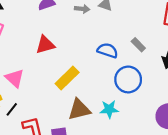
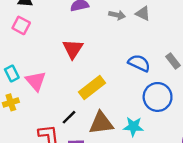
red triangle: (45, 45) -> (73, 49), turned -48
black line: (12, 109) -> (69, 117), moved

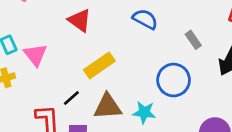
red triangle: (73, 49) -> (80, 20), turned -30
blue semicircle: (139, 63) -> (145, 19), moved

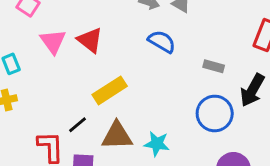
gray rectangle: (193, 40) -> (214, 66), turned -42
pink triangle: (35, 55) -> (53, 41), moved
blue circle: (174, 80) -> (215, 113), moved

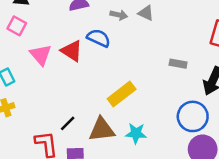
blue semicircle: (162, 42) -> (99, 38), moved
yellow rectangle: (110, 90) -> (122, 94), moved
blue circle: (215, 113) -> (193, 116), moved

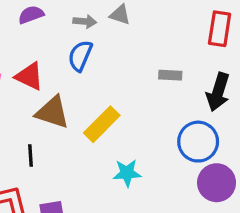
blue semicircle: (99, 38) -> (80, 56), moved, turned -85
black line: (68, 123) -> (31, 156), moved, turned -42
brown triangle: (102, 130) -> (52, 112), moved, turned 32

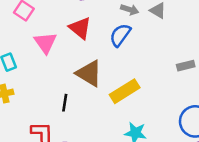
gray rectangle: (170, 75) -> (186, 66), turned -30
red triangle: (29, 76) -> (80, 28), moved

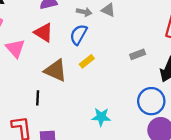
yellow rectangle: (125, 91) -> (87, 61), moved, size x0.6

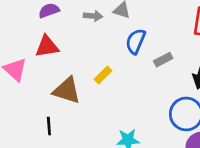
red triangle: (44, 33) -> (47, 46), turned -35
blue semicircle: (78, 35) -> (136, 41), moved

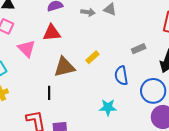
blue semicircle: (136, 41) -> (121, 76), moved, turned -36
brown triangle: (67, 90) -> (64, 67), turned -35

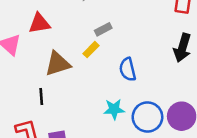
gray rectangle: (139, 49) -> (103, 29), moved
blue circle: (153, 91) -> (147, 117), moved

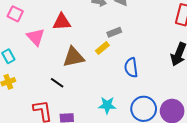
black line: (41, 96) -> (57, 83), turned -56
cyan star: (114, 109) -> (107, 105), moved

